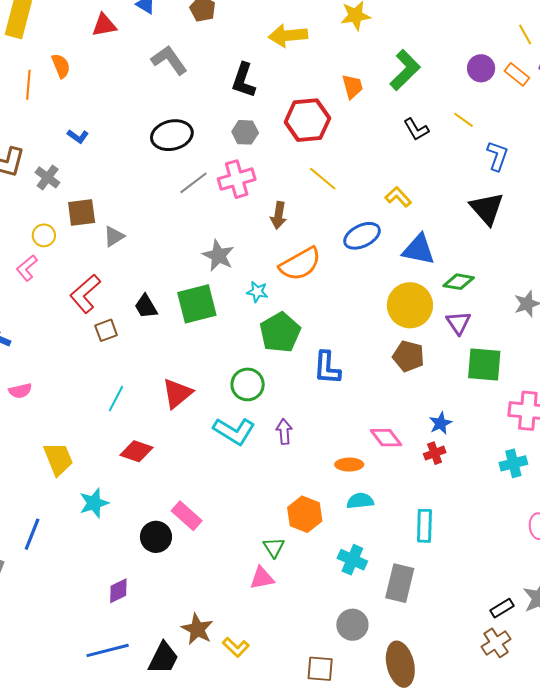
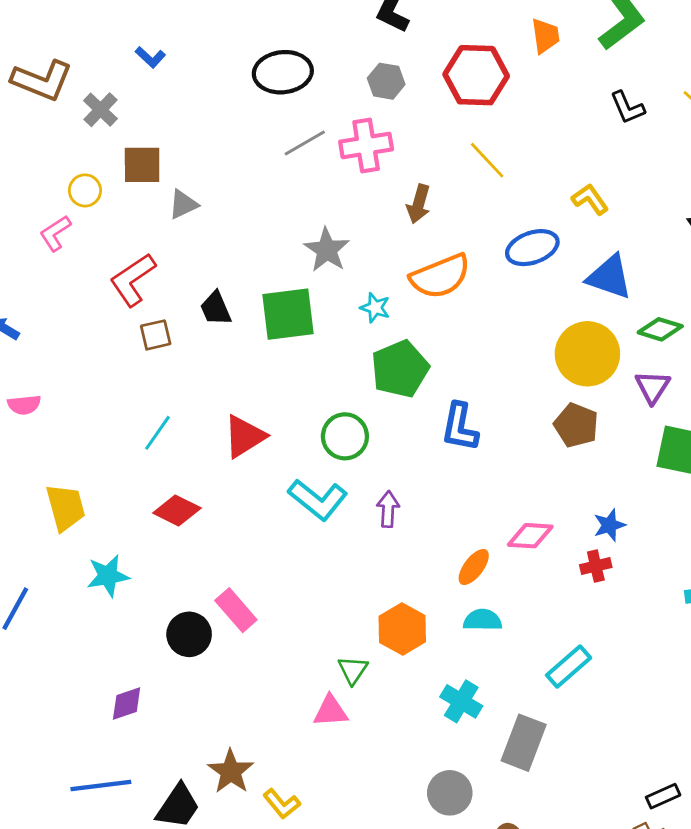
pink diamond: (386, 438) -> (530, 536), turned -56
orange ellipse: (349, 465) -> (474, 567), turned -60
cyan rectangle: (424, 526) -> (569, 667), turned 40

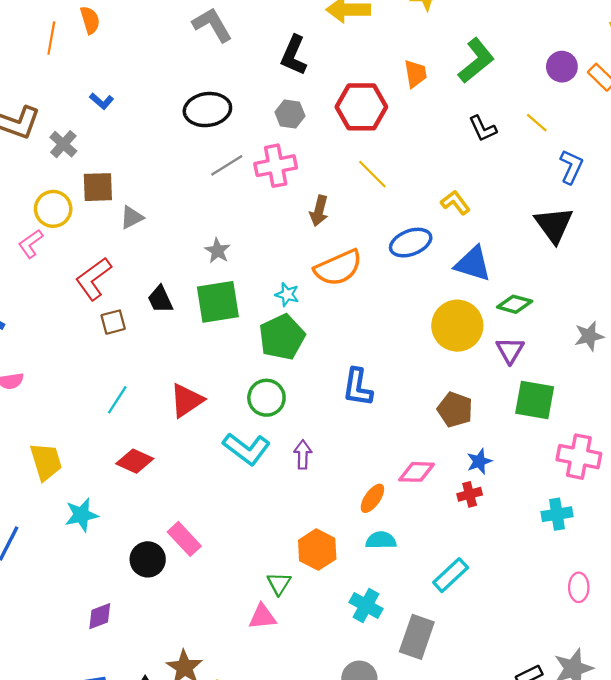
yellow circle: (85, 190) -> (53, 209), size x1.4
gray star: (327, 250) -> (217, 251), moved, size x0.7
green pentagon: (400, 369) -> (282, 337), moved
brown pentagon: (576, 425) -> (455, 409), moved

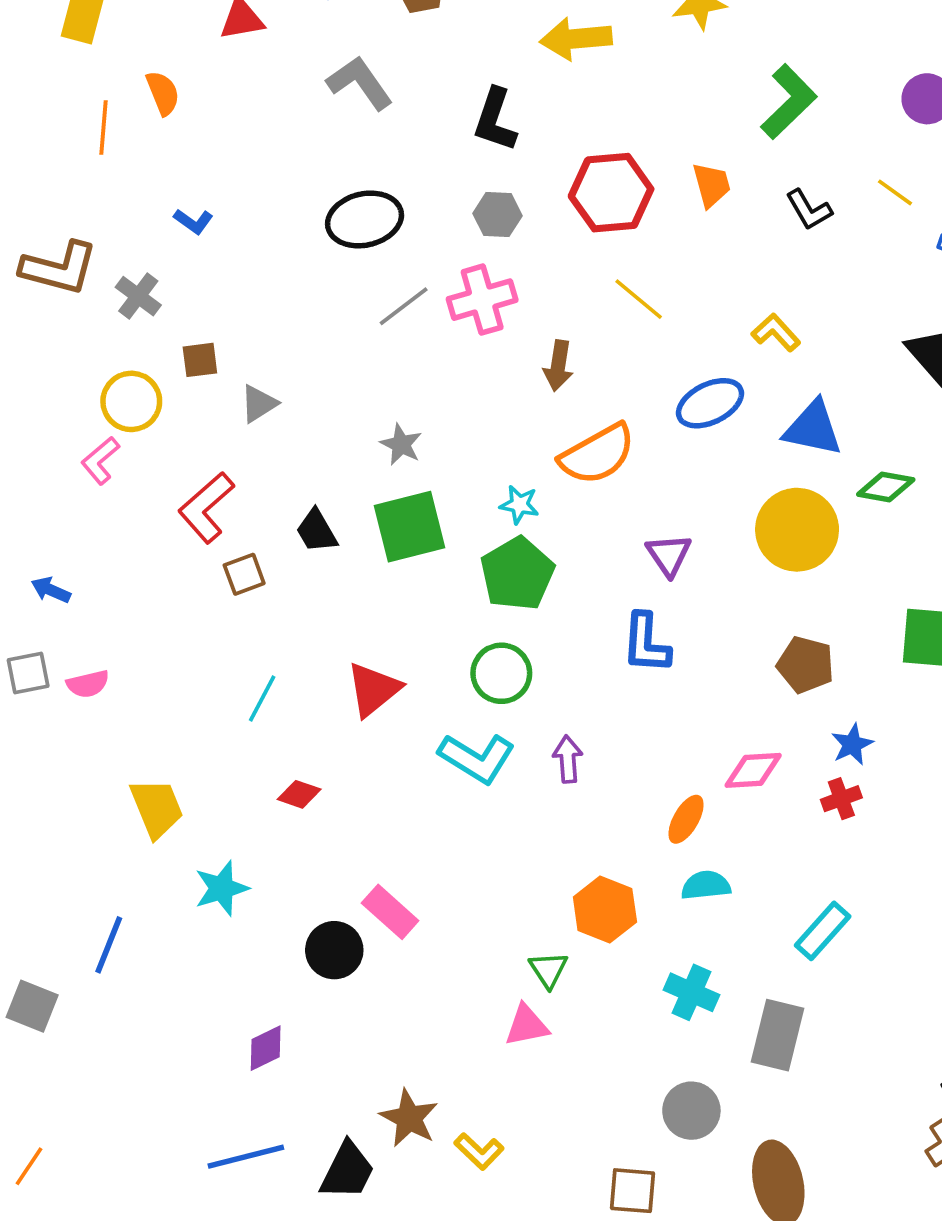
orange trapezoid: (415, 74) -> (711, 185), moved
brown square: (98, 187) -> (200, 360), size x0.7
purple triangle: (510, 350) -> (669, 555), moved
red diamond: (135, 461) -> (299, 794), size x0.7

